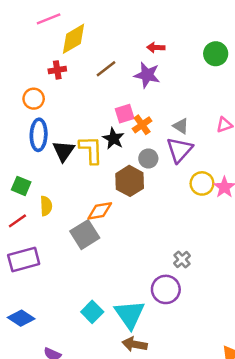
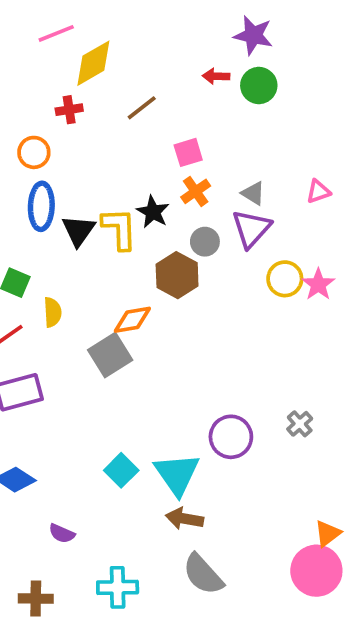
green circle: (216, 54) -> (259, 86), moved
purple star: (147, 75) -> (253, 35), moved
pink square: (125, 114) -> (188, 152), moved
gray cross: (182, 260) -> (300, 424), moved

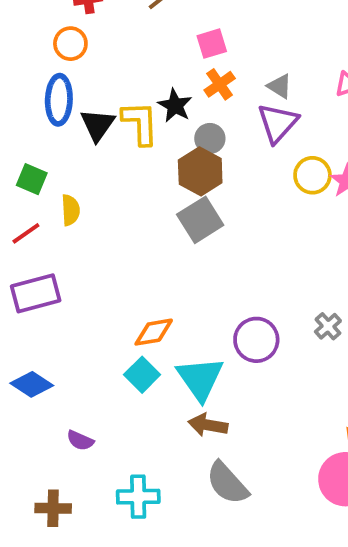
orange circle: (34, 152) -> (70, 44), moved
gray circle: (205, 242) -> (210, 138), moved
orange diamond: (132, 320) -> (154, 332), moved
gray square: (110, 355) -> (200, 220), moved

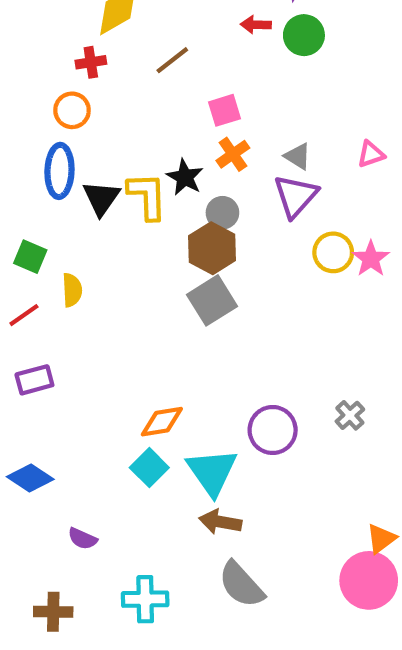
purple rectangle: (36, 293) -> (34, 380), size x0.7

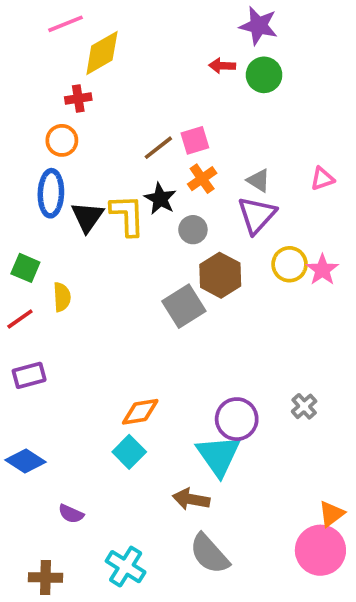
brown line: (172, 60) -> (158, 148), moved
brown hexagon: (212, 248) -> (220, 275), moved
cyan triangle: (212, 472) -> (218, 456), moved
cyan cross: (145, 599) -> (126, 567), turned 33

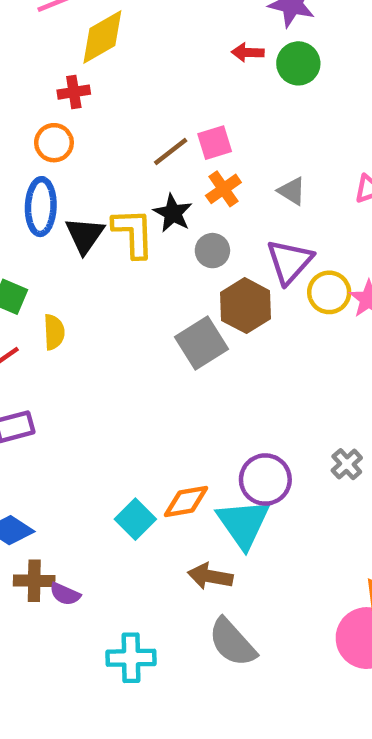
purple triangle: (257, 215) -> (290, 262), moved
orange diamond: (140, 412) -> (186, 502), moved
cyan cross: (126, 567) -> (131, 658), turned -33
brown cross: (45, 578) -> (34, 581), moved

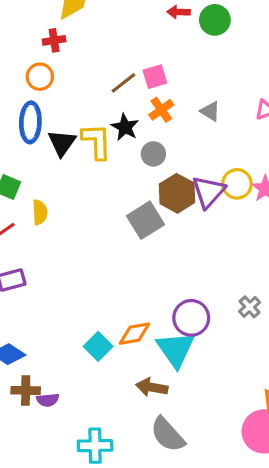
purple triangle: (290, 262) -> (209, 192), moved
purple semicircle: (65, 594) -> (48, 400), turned -30

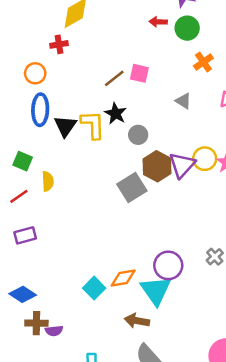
orange circle: (40, 77) -> (35, 73), moved
pink square: (155, 77) -> (139, 73), turned 30
orange cross: (161, 110) -> (203, 62), moved

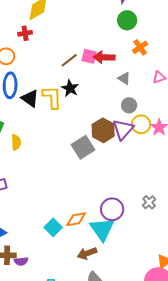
red arrow: (158, 22) -> (104, 57), moved, size x1.5
black triangle: (65, 126) -> (30, 98), turned -30
gray circle: (138, 135) -> (129, 105), moved
brown arrow: (137, 321) -> (87, 253), turned -30

